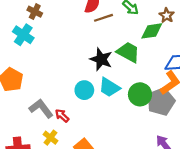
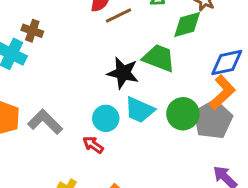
brown cross: (35, 12) -> (32, 31), moved
gray L-shape: (41, 108) -> (45, 122), moved
red arrow: (62, 116) -> (93, 145), moved

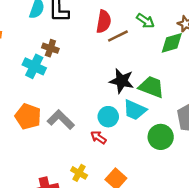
green trapezoid: (159, 58) -> (151, 87), moved
green circle: (183, 114) -> (161, 137), moved

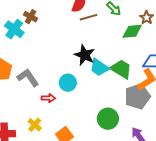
green trapezoid: (151, 87) -> (121, 69), moved
cyan trapezoid: (135, 110) -> (99, 67), moved
red arrow: (98, 137) -> (48, 98), moved, turned 136
green circle: (161, 137) -> (108, 119), moved

